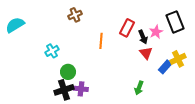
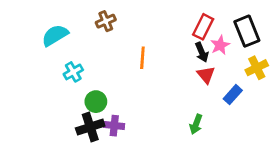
cyan semicircle: (15, 25) -> (55, 35), moved
red rectangle: (127, 28) -> (203, 27), moved
yellow cross: (178, 59) -> (257, 68), moved

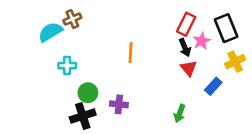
brown cross: (106, 21) -> (72, 19), moved
cyan cross: (73, 72) -> (67, 66), turned 30
purple cross: (114, 126) -> (119, 104), moved

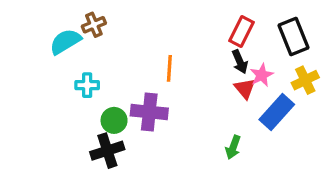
pink star: (202, 41) -> (262, 75), moved
blue rectangle: (213, 86) -> (277, 112), size x1.5
purple cross: (119, 104) -> (149, 112), moved, size x1.5

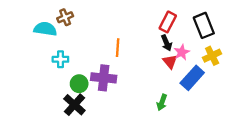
cyan semicircle: (65, 42) -> (45, 29), turned 40
black cross: (107, 151) -> (74, 105), turned -30

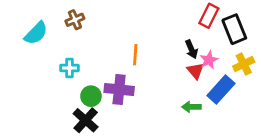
red rectangle: (168, 22) -> (209, 16), moved
cyan semicircle: (45, 29) -> (36, 33), moved, turned 125
green arrow: (162, 102) -> (191, 107), moved, turned 70

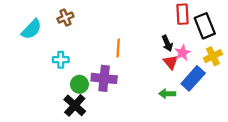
red rectangle: (209, 16) -> (182, 14), turned -30

